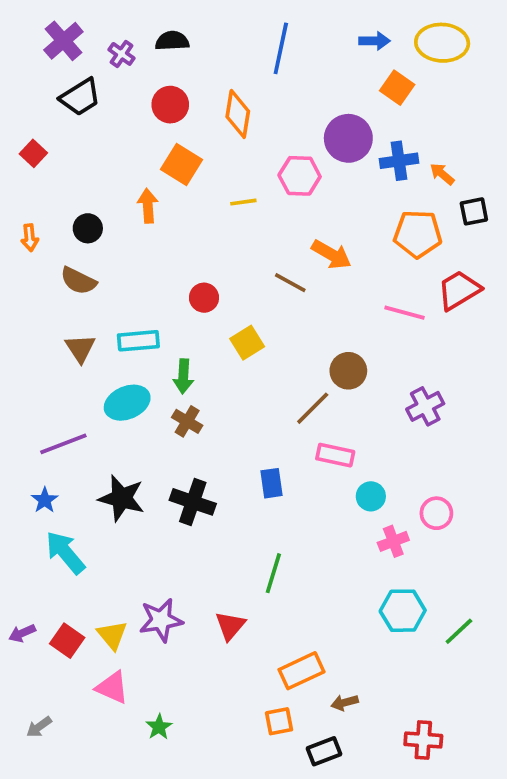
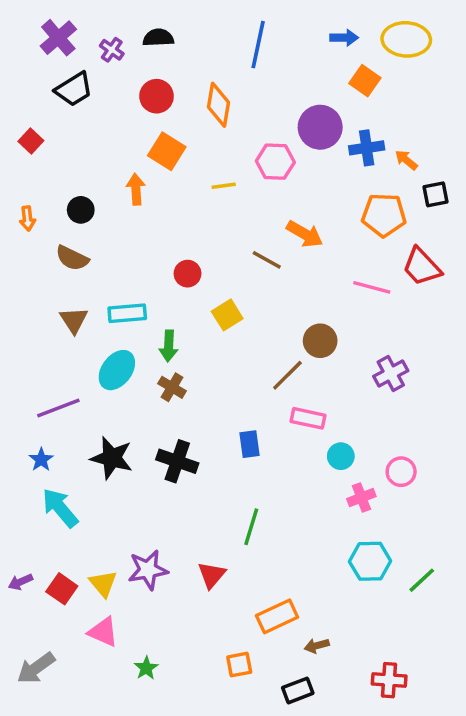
red trapezoid: (459, 290) -> (422, 267), turned -102
cyan ellipse: (127, 403) -> (117, 370), turned -30
orange square: (279, 721) -> (239, 665), moved
gray arrow: (39, 727) -> (36, 668), size x1.6

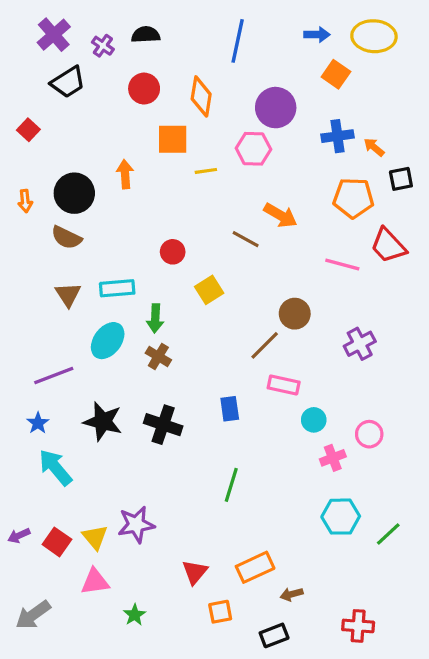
purple circle: (320, 127) -> (276, 108), moved
orange square: (167, 151) -> (173, 139), moved, turned -32
black circle: (81, 210) -> (74, 193), size x1.6
red triangle: (212, 575) -> (195, 572), moved
pink triangle: (103, 632) -> (95, 582), turned -32

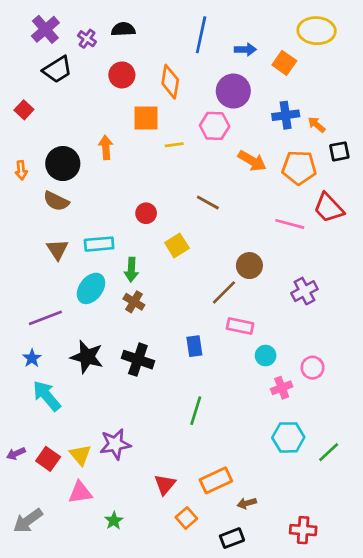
blue arrow: (317, 35) -> (245, 49), moved
orange arrow: (280, 215) -> (252, 161), moved
orange square: (220, 612) -> (186, 518), turned -30

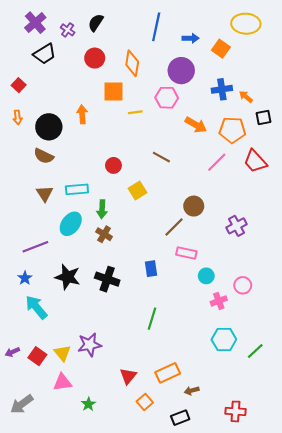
black semicircle: (123, 29) -> (96, 23), turned -54
orange arrow: (21, 170) -> (18, 117), moved
pink line: (290, 224) -> (217, 162), moved, turned -60

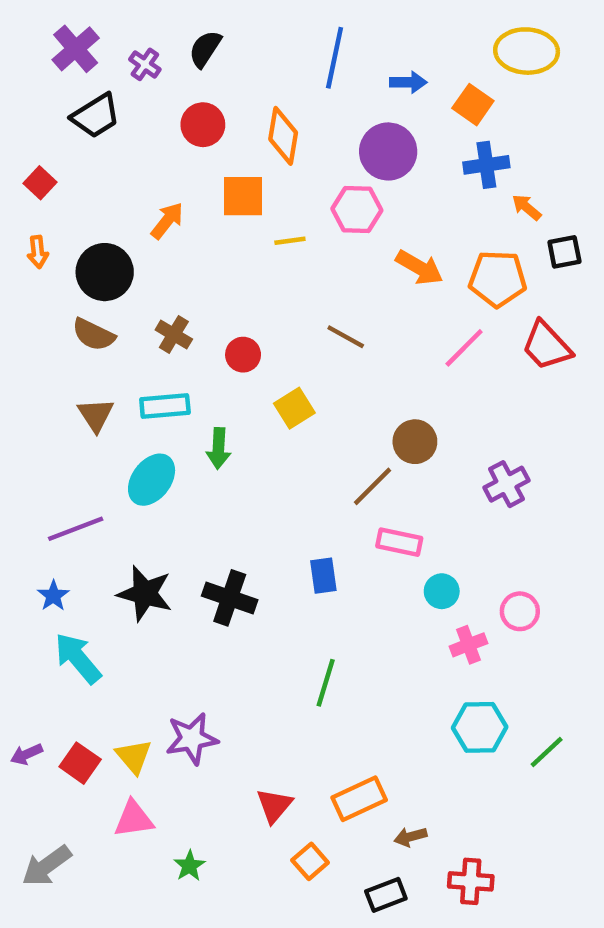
blue cross: (222, 89) -> (486, 165), moved
orange arrow: (82, 114) -> (167, 221), moved, turned 42
brown cross: (104, 234) -> (174, 335), moved
red cross: (235, 411) -> (471, 881), moved

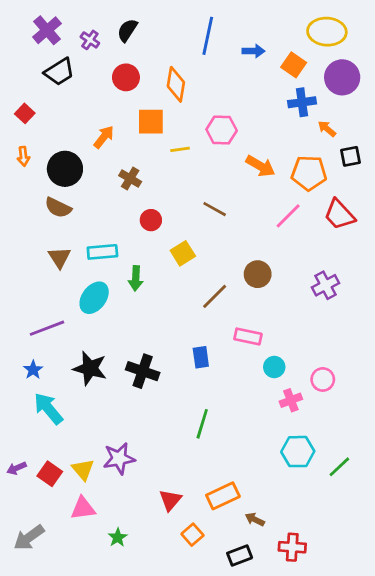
purple circle: (388, 151) -> (342, 77), moved
brown cross: (174, 335) -> (130, 179), moved
purple cross: (506, 484) -> (326, 285), moved
brown line: (373, 486) -> (215, 296), moved
brown arrow: (410, 837) -> (255, 519), turned 42

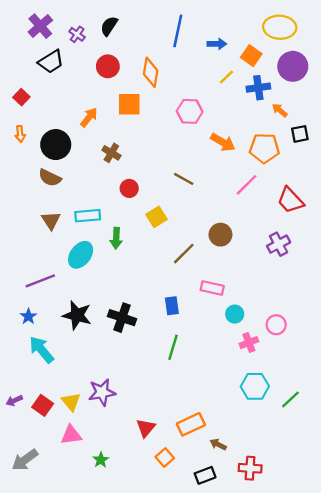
yellow line: (180, 149) -> (226, 77), moved, turned -35
red trapezoid: (339, 215) -> (290, 200), moved
green line: (202, 424) -> (173, 347), moved

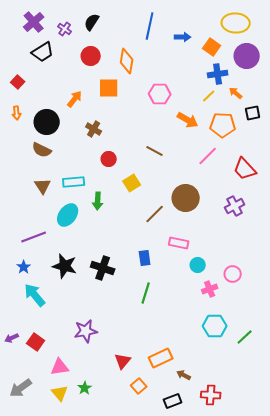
yellow line: (226, 77) -> (209, 96), moved
brown circle: (220, 235) -> (186, 198), size x1.4
yellow triangle: (71, 402) -> (60, 393), moved

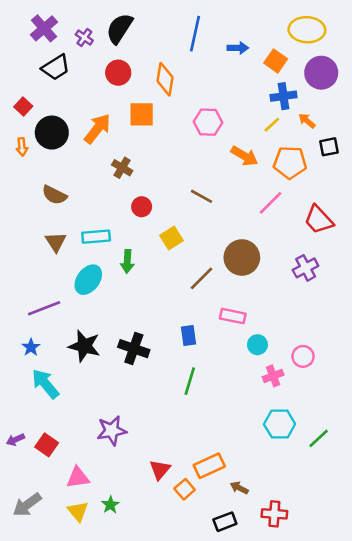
black semicircle: (92, 22) -> (120, 28), size x1.4
orange arrow: (75, 99) -> (97, 129), size x1.4
black circle: (47, 122) -> (52, 133), moved
orange square: (139, 386) -> (185, 489), moved

